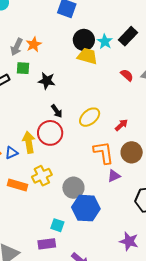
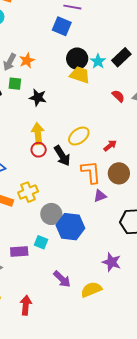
black arrow: (57, 111) -> (62, 156), moved, size x1.5
red circle: (50, 133) -> (39, 150), size x0.6
yellow arrow: (29, 142) -> (38, 134), moved
gray circle: (73, 188) -> (51, 214), moved
purple rectangle: (47, 244) -> (19, 251), moved

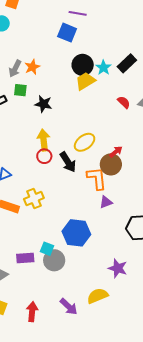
yellow trapezoid: (80, 75) -> (85, 81), turned -50
brown circle: (119, 173) -> (111, 164), moved
gray circle: (51, 214) -> (54, 260), moved
purple arrow: (62, 279) -> (69, 307), moved

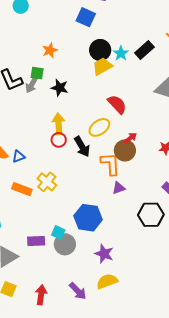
gray arrow: (15, 69) -> (32, 84), moved
red semicircle: (124, 102) -> (117, 104), moved, size x1.5
yellow cross: (34, 198) -> (47, 182), turned -30
purple star: (118, 268) -> (104, 254), moved

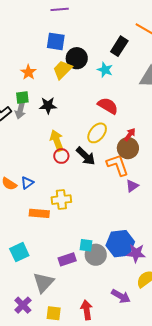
blue square: (86, 17) -> (56, 41), moved
cyan star: (121, 53) -> (105, 70), moved
yellow trapezoid: (102, 66) -> (62, 70), moved
yellow cross: (47, 182) -> (61, 200), turned -30
blue hexagon: (88, 218) -> (120, 244), moved

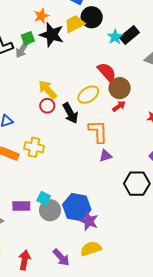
black rectangle: (119, 46) -> (129, 35), moved
green square: (22, 98) -> (28, 38), turned -32
black star: (48, 105) -> (52, 35), moved, size x1.4
yellow arrow: (57, 141) -> (48, 90), turned -40
brown circle: (128, 148) -> (120, 88), moved

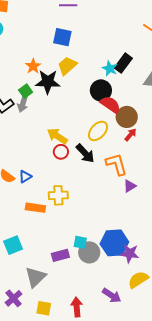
black circle: (92, 17) -> (101, 90), moved

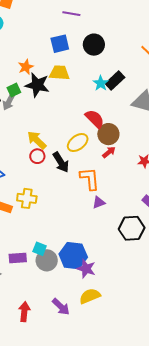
blue square: (62, 37) -> (60, 44), turned -36
yellow trapezoid: (67, 66) -> (59, 73), turned 35
black circle: (101, 90) -> (94, 45), moved

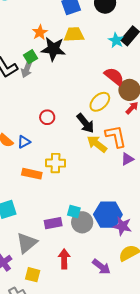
yellow arrow: (37, 140) -> (97, 144), moved
red circle: (37, 156) -> (47, 117), moved
red arrow: (24, 312) -> (64, 259), moved

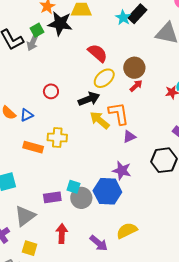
red semicircle: (114, 76) -> (98, 53), moved
black arrow: (85, 123) -> (89, 99), turned -75
purple star: (122, 226) -> (122, 171), moved

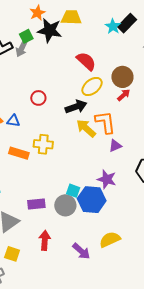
blue triangle: (27, 115) -> (13, 121), turned 32
cyan square: (73, 187) -> (73, 191), moved

